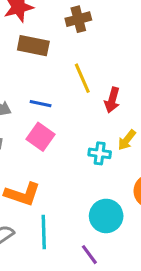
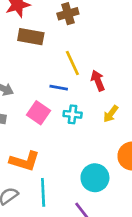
red arrow: (112, 100) -> (98, 81), turned 144
blue line: (41, 104) -> (59, 88), moved
cyan cross: (100, 153) -> (73, 114), moved

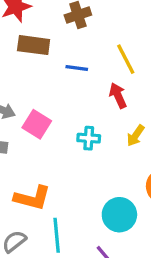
yellow line: (72, 63) -> (126, 59), moved
blue line: (59, 88) -> (77, 68), moved
pink square: (38, 113) -> (37, 124), moved

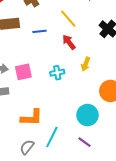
pink square: (37, 124) -> (23, 72), turned -30
cyan line: (57, 235) -> (52, 137), turned 45

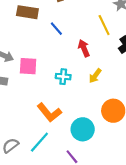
yellow line: (68, 19) -> (104, 25), moved
blue line: (40, 31) -> (56, 29), turned 40
orange L-shape: (32, 118) -> (49, 112), moved, turned 35

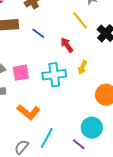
cyan cross: (63, 77) -> (54, 75), size x1.6
orange L-shape: (49, 112) -> (28, 112), moved
cyan circle: (83, 129) -> (92, 128), moved

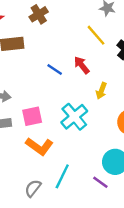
blue line: (38, 33) -> (55, 69), moved
pink square: (21, 73) -> (32, 116), moved
cyan cross: (54, 75) -> (74, 117), moved, turned -30

